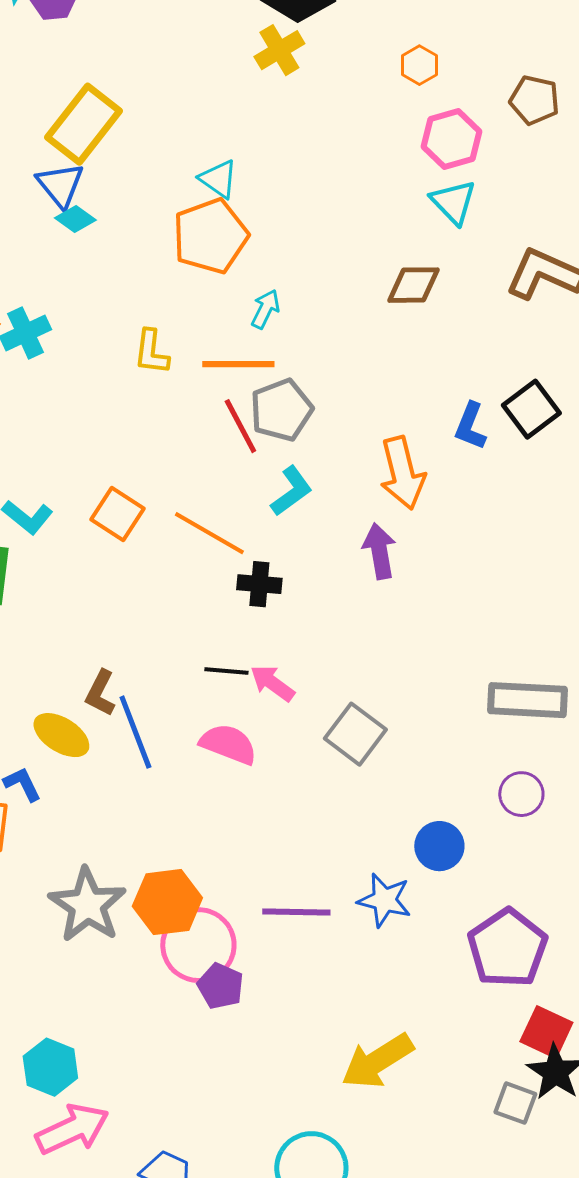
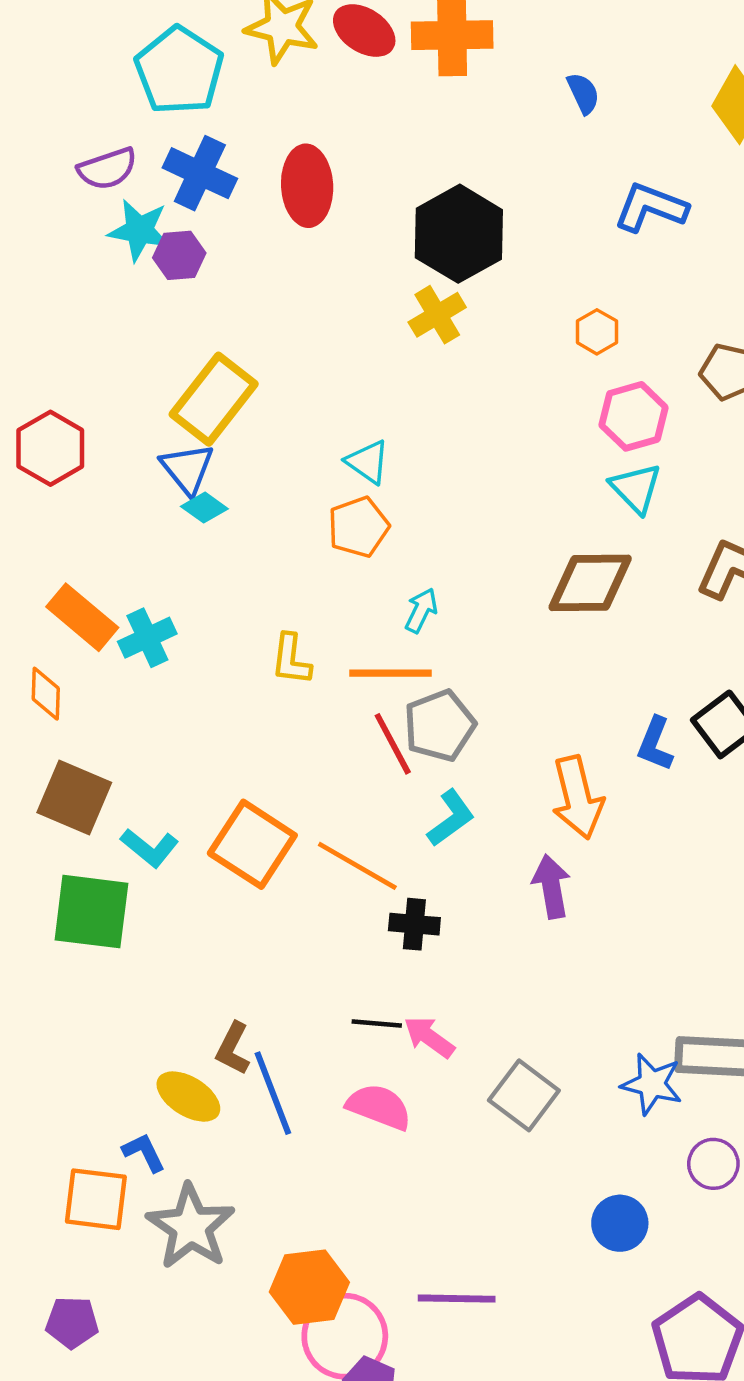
orange pentagon: (210, 236) -> (358, 527), size x0.7
brown diamond: (413, 285) -> (590, 583), size x1.4
orange square: (117, 514) -> (252, 844), size x1.4
blue star: (384, 900) -> (652, 1084), moved
gray star: (87, 905) -> (191, 1227), moved

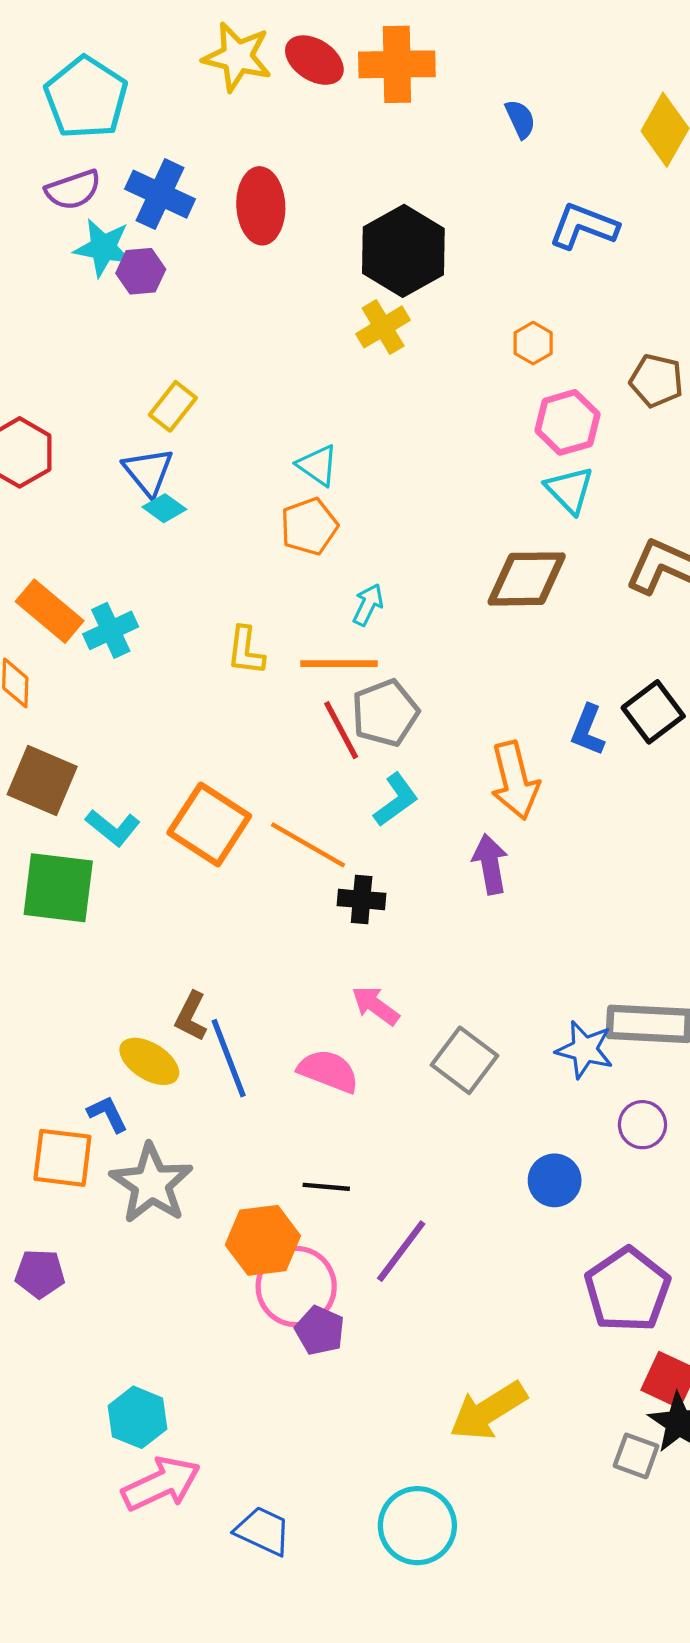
cyan pentagon: (179, 70) -> (86, 98), moved
yellow rectangle: (214, 399) -> (173, 406), size x0.6
black line: (377, 1023) -> (326, 1187), moved
purple line: (457, 1299) -> (401, 1251), turned -54

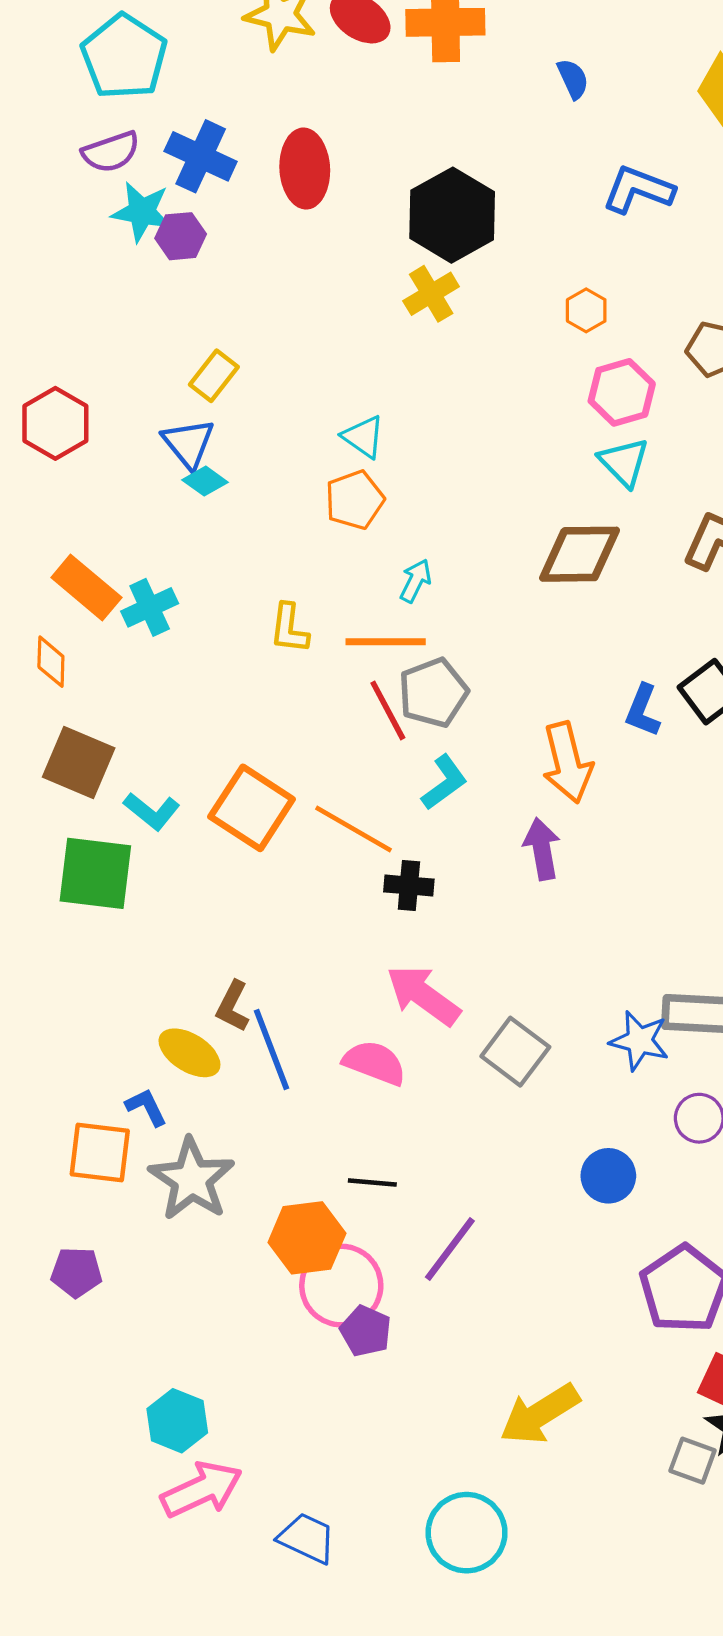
pink arrow: (376, 1006) -> (423, 995), size x1.5

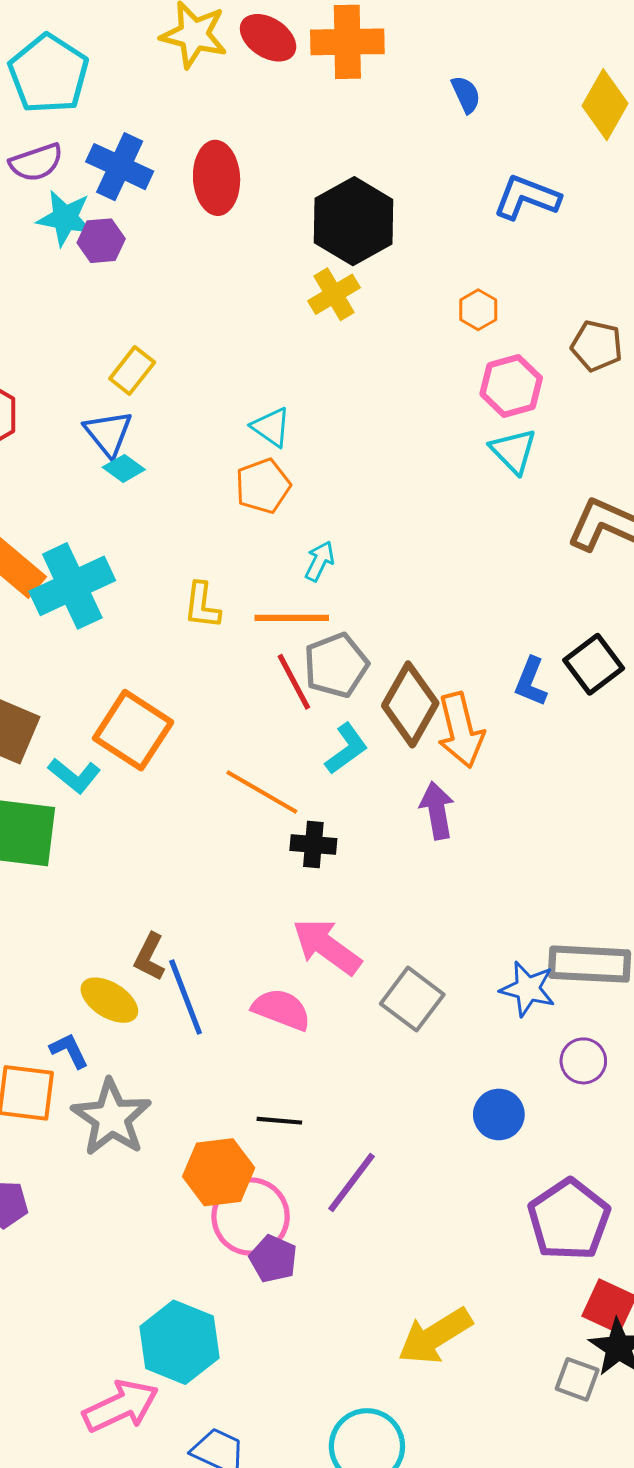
brown diamond: (580, 554) -> (410, 704), moved, turned -60
cyan cross: (150, 607) -> (72, 586), size x1.6
orange square: (252, 808) -> (133, 730), moved
cyan hexagon: (177, 1421) -> (179, 1342), moved, size x1.4

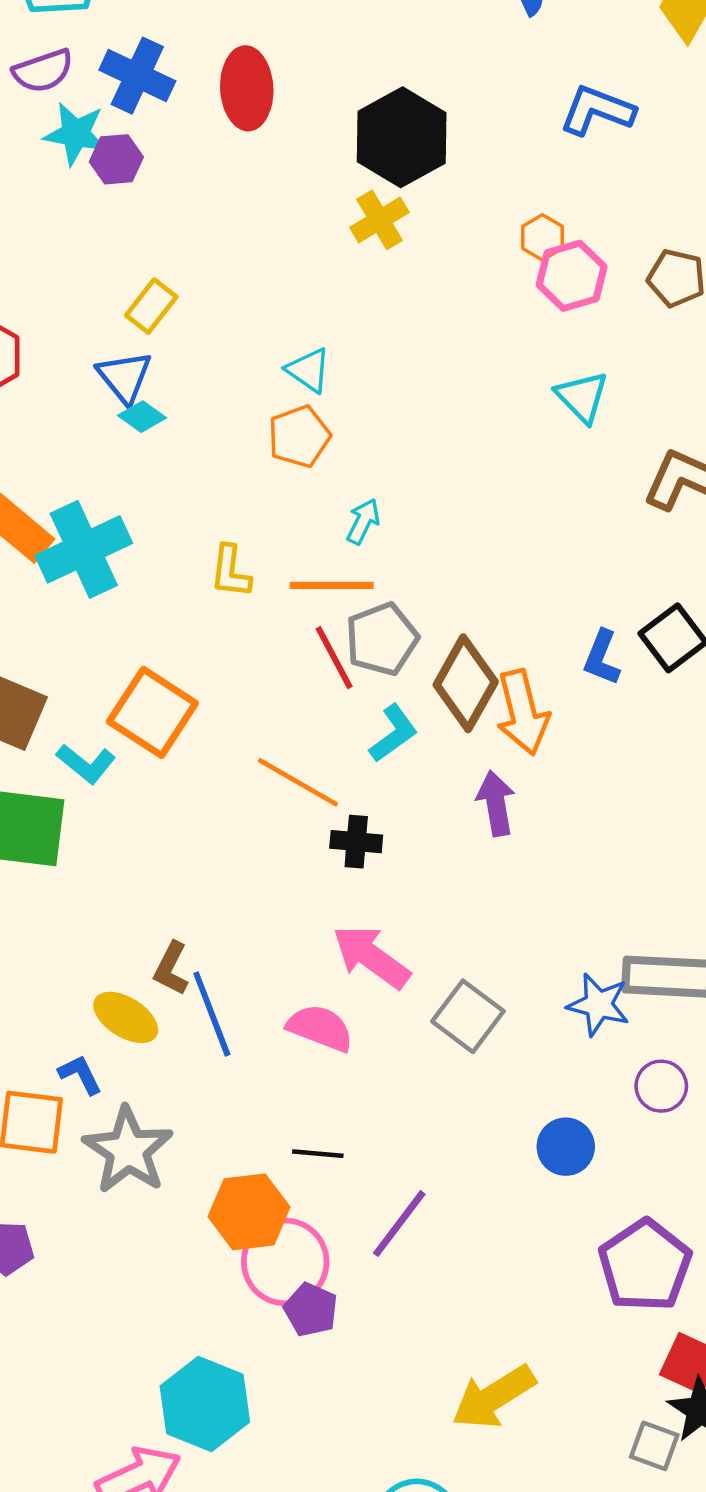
pink hexagon: (511, 386) -> (572, 276), moved

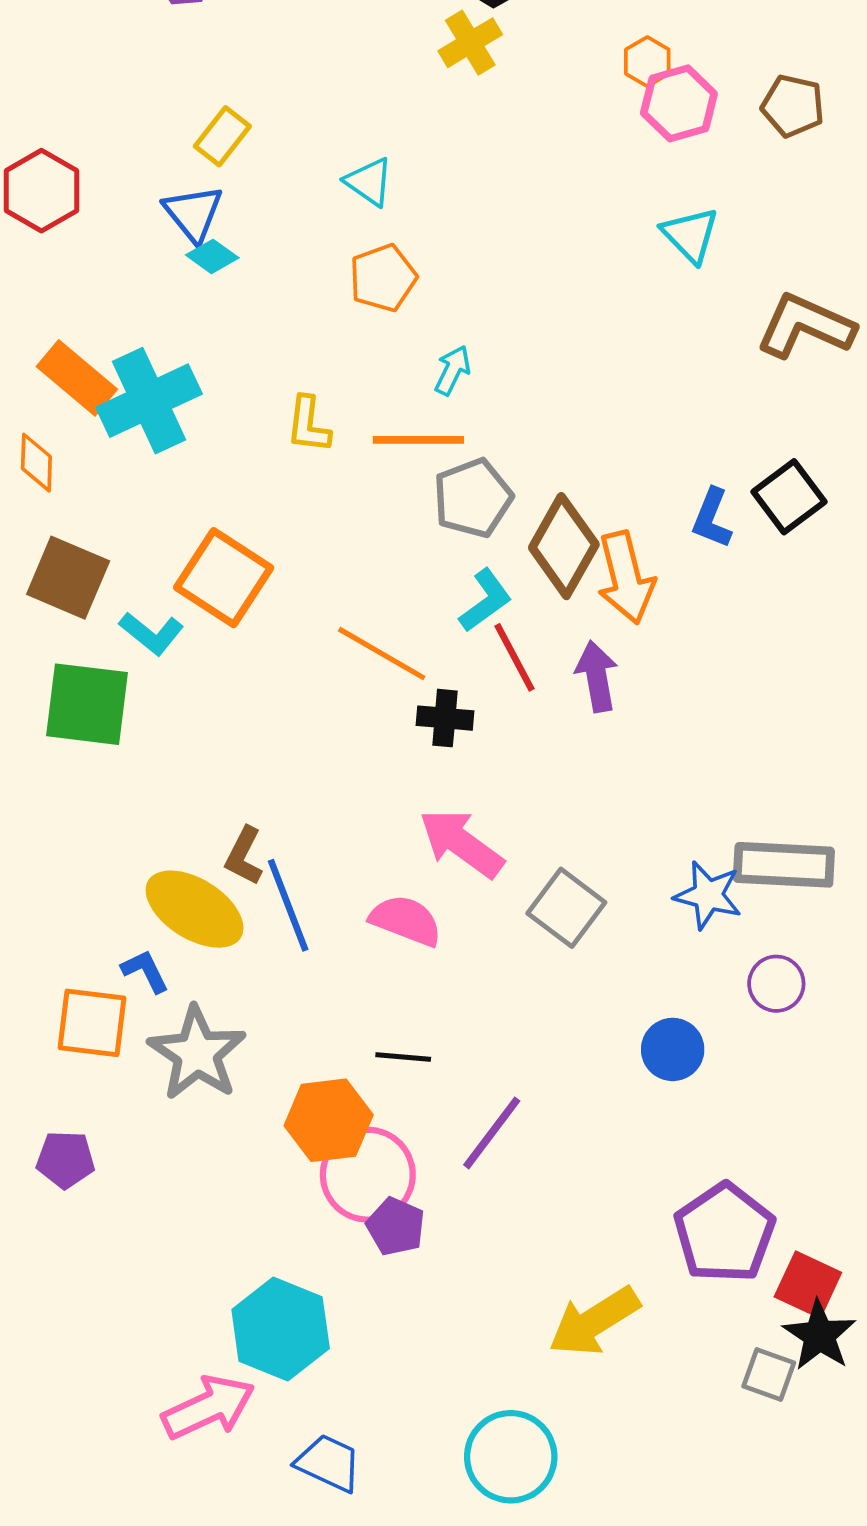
cyan triangle: (308, 370) -> (369, 182), moved
red line: (334, 658) -> (515, 657), moved
yellow ellipse: (126, 1017) -> (195, 909), size x1.4
purple pentagon: (645, 1265) -> (724, 1233), moved

